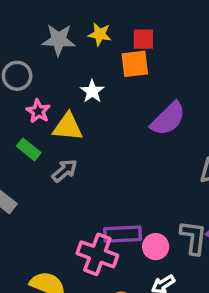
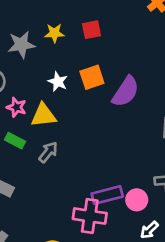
orange square: (135, 64) -> (92, 77), moved

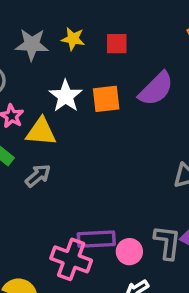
white star: (58, 82) -> (66, 96), size x1.4
purple semicircle: (126, 92) -> (156, 89), moved

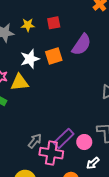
white star: (66, 96) -> (30, 59), turned 30
gray arrow: (38, 176) -> (35, 141), moved
purple rectangle: (96, 239) -> (64, 138), turned -30

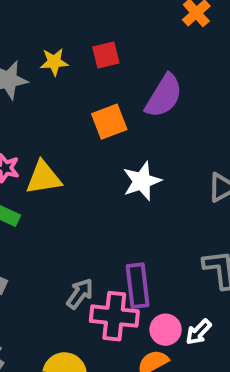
white star: (30, 59) -> (142, 181), moved
purple rectangle: (64, 138) -> (138, 286), turned -50
pink circle: (84, 142) -> (166, 330), moved

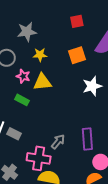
yellow star: (54, 62) -> (40, 55), moved
pink cross: (114, 316) -> (39, 158), moved

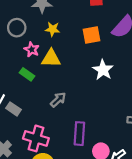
white star: (92, 86) -> (103, 70), turned -30
purple rectangle: (87, 139) -> (79, 134), moved
gray arrow: (58, 142) -> (58, 100), moved

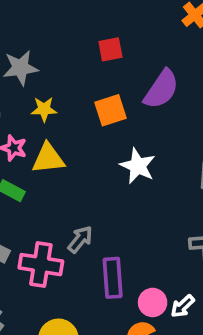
gray arrow: (58, 100) -> (80, 239), moved
pink cross: (36, 138) -> (41, 265), moved

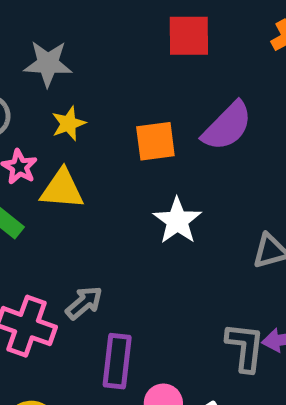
red square: (110, 49) -> (189, 36), moved, size x1.4
yellow star: (44, 109) -> (69, 124), turned -30

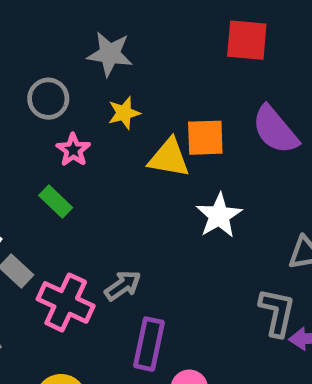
purple semicircle: (227, 126) -> (275, 130), turned 90
yellow triangle: (62, 189) -> (169, 158), moved
gray L-shape: (245, 347) -> (277, 312), moved

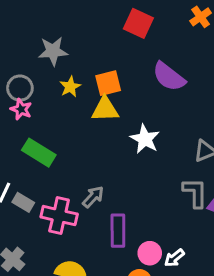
red square: (247, 40) -> (138, 23), turned 32
orange square: (205, 138) -> (108, 83), moved
pink star: (73, 150) -> (21, 109), moved
green rectangle: (56, 202) -> (39, 153), size x1.5

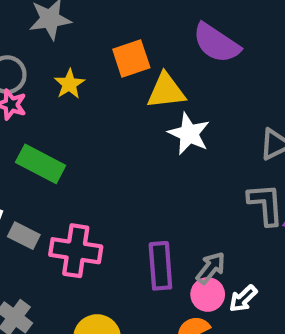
yellow star: (70, 87) -> (69, 84), moved
yellow triangle: (105, 109) -> (166, 91), moved
gray arrow: (93, 197) -> (211, 268), moved

